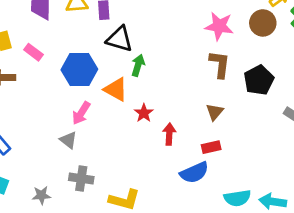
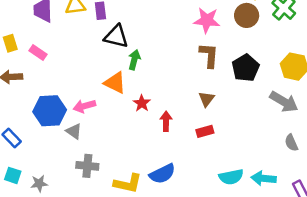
blue hexagon: (79, 70) -> (50, 111), moved
pink arrow: (81, 113) -> (84, 106), turned 45
blue semicircle: (194, 173) -> (162, 174), moved
gray star: (41, 195) -> (39, 183), moved

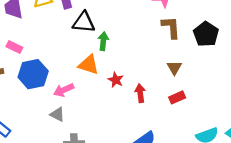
blue hexagon: (50, 111) -> (33, 74), moved

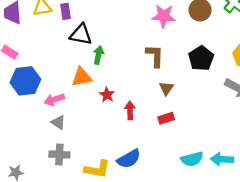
brown L-shape: (171, 27) -> (155, 56), moved
orange triangle: (89, 65) -> (82, 77), turned -35
gray triangle: (57, 114) -> (58, 122), moved

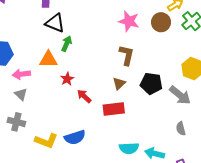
brown L-shape: (155, 56) -> (127, 55), moved
black pentagon: (201, 58) -> (151, 83), moved, turned 30
red arrow: (130, 110) -> (84, 96), turned -56
red rectangle: (166, 118) -> (114, 109), size x1.5

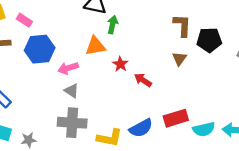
black pentagon: (151, 83) -> (209, 40), moved
red rectangle: (114, 109) -> (176, 118), moved
gray cross: (16, 122) -> (72, 123), size x1.4

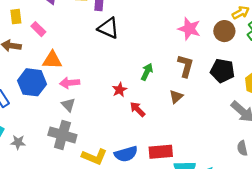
green arrow: (112, 25) -> (147, 72), moved
black pentagon: (209, 40) -> (222, 71), moved
orange triangle: (95, 46) -> (52, 60), moved
blue hexagon: (40, 49) -> (32, 82), moved

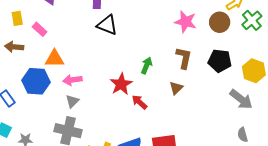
red star: (120, 90) -> (121, 84), size x1.5
gray triangle: (68, 105) -> (72, 101), turned 32

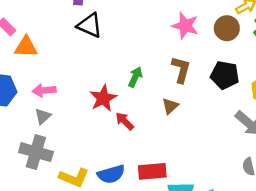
orange triangle: (54, 59) -> (26, 47), moved

